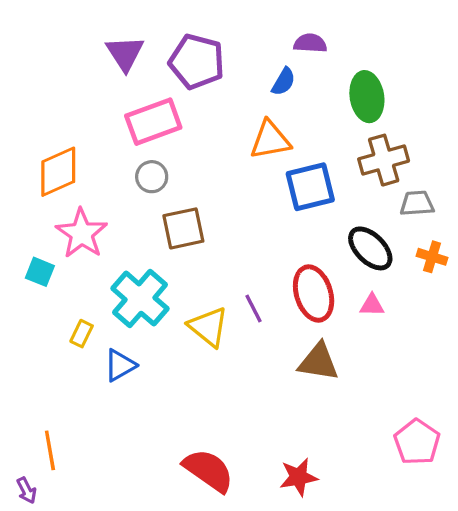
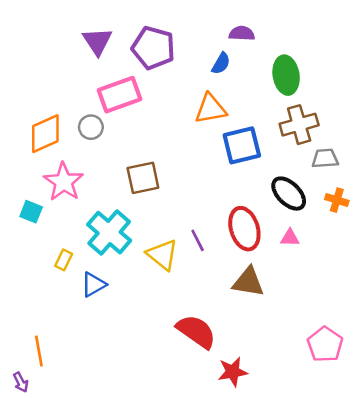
gray circle: (152, 177) -> (91, 127), moved
red semicircle: (208, 470) -> (196, 331), moved

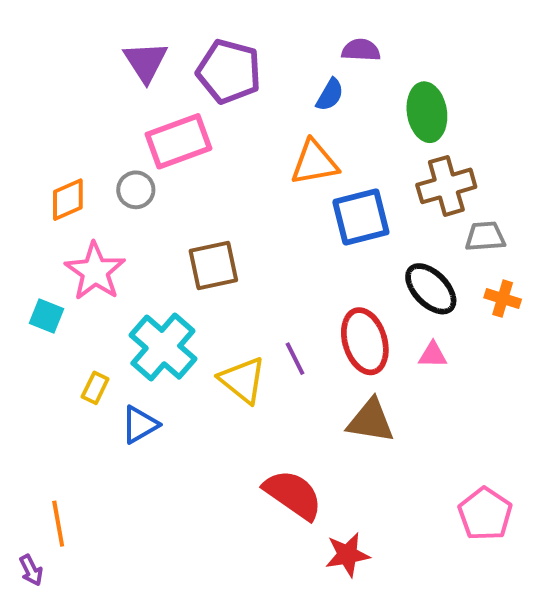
orange diamond: (45, 134) -> (68, 200), size x0.7

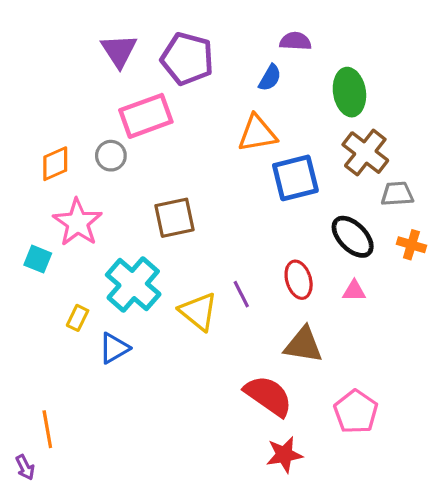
brown cross: (446, 186) -> (365, 153), turned -36
red ellipse: (365, 341) -> (299, 280), size x0.7
red semicircle: (293, 495) -> (268, 396), moved
pink pentagon: (485, 514) -> (356, 412), moved

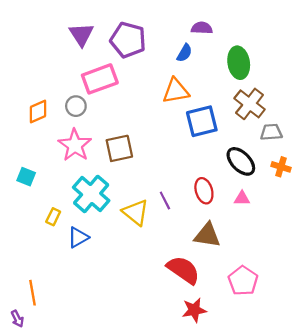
pink star: (78, 222) -> (75, 145), moved

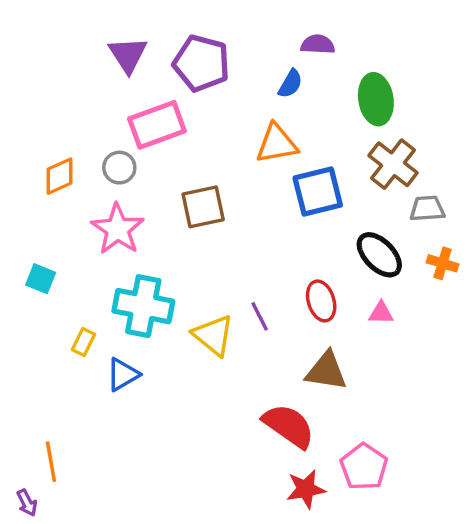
brown square: (119, 148) -> (203, 207), moved
cyan cross: (91, 194) -> (143, 306), turned -30
pink pentagon: (243, 281) -> (364, 467), moved

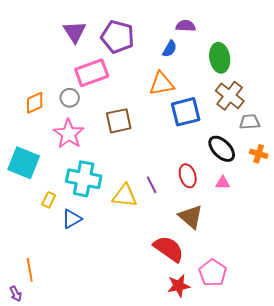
cyan square: (41, 279) -> (24, 163), size x1.8
yellow triangle: (213, 335) -> (125, 196), turned -32
brown triangle: (326, 371) -> (191, 217), turned 32

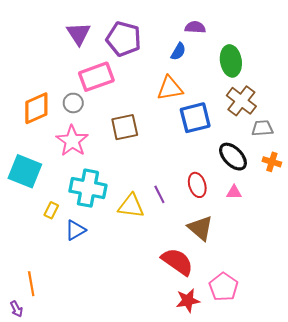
orange diamond: (35, 103) -> (36, 108), size x1.4

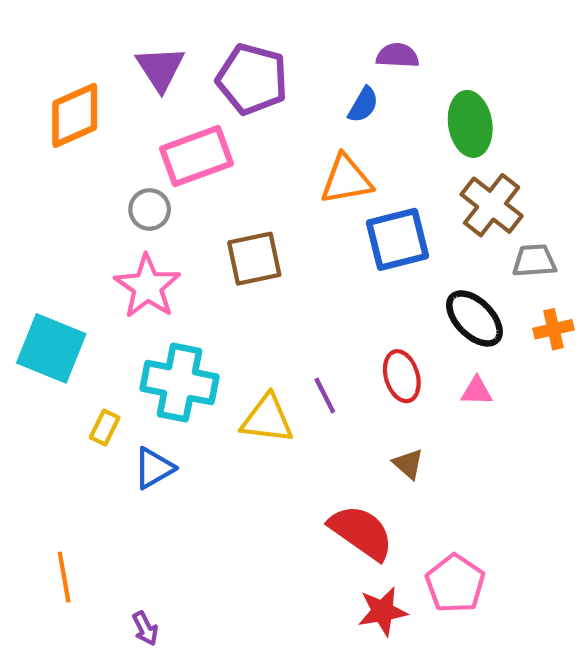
orange diamond: (36, 108) -> (75, 115), moved
orange cross: (272, 162) -> (554, 329), turned -30
brown triangle: (200, 228) -> (408, 464), size x0.6
purple arrow: (16, 309) -> (145, 628), moved

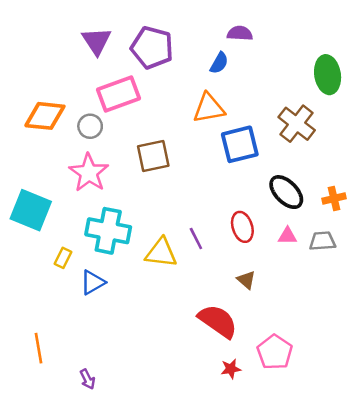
orange diamond: (75, 115) -> (45, 116), moved, turned 30
green ellipse: (470, 124) -> (328, 75), moved
gray trapezoid: (534, 261) -> (322, 241), moved
red star: (383, 611) -> (231, 369), size x0.7

